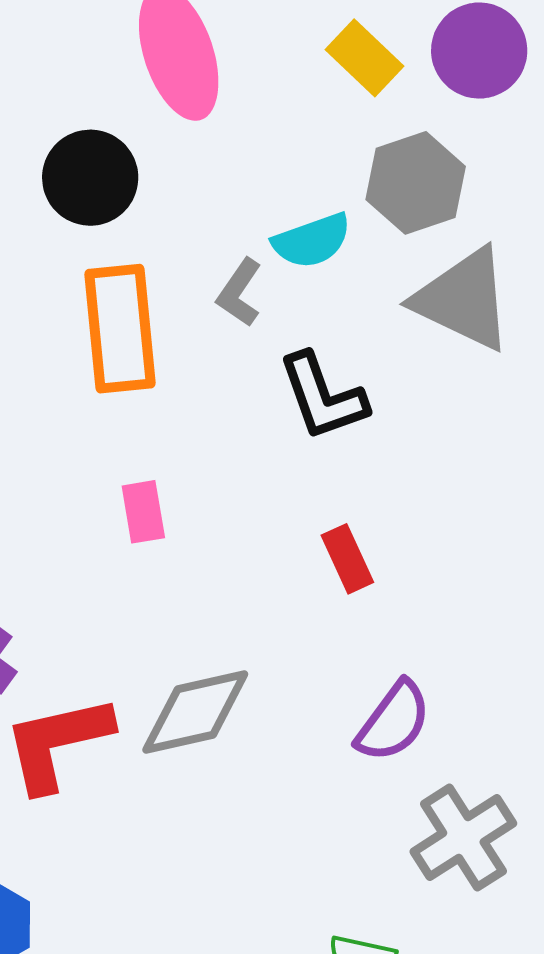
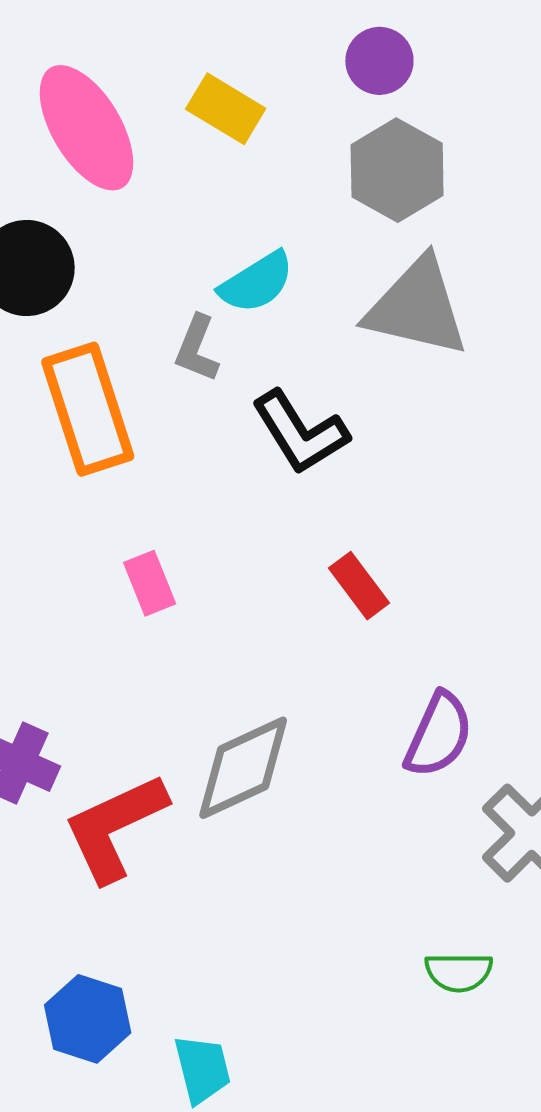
purple circle: (479, 51) -> (379, 61), size x0.7
yellow rectangle: (364, 58) -> (226, 109), moved
gray hexagon: (416, 183) -> (397, 170), moved

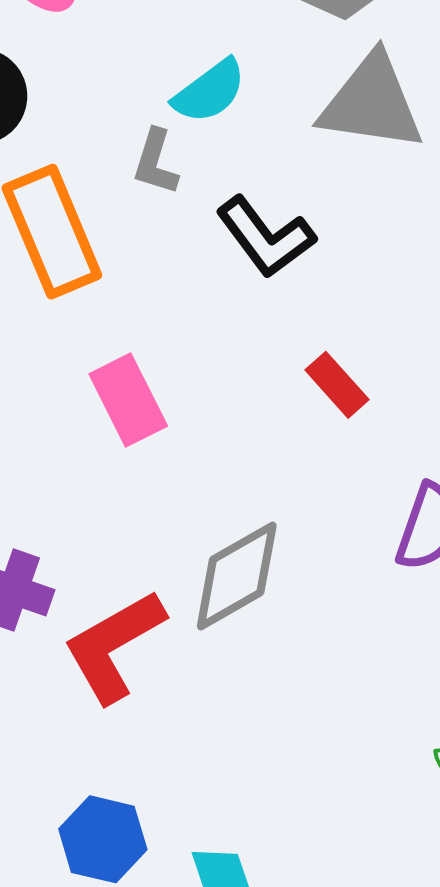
pink rectangle: (150, 583) -> (128, 400), size x1.4

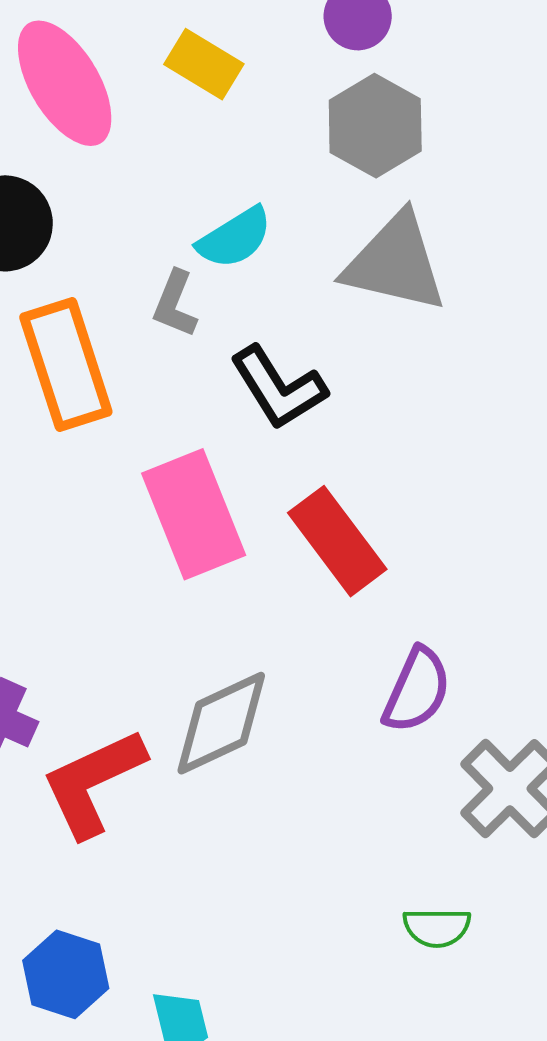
red rectangle: (337, 385) -> (337, 541), size x1.6
pink rectangle: (128, 400) -> (194, 514), moved, size x1.4

